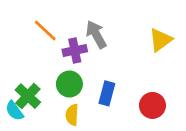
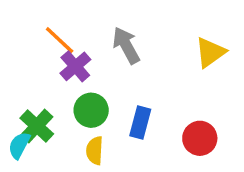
purple cross: (75, 51) -> (75, 66), moved, turned -30
cyan semicircle: (14, 111) -> (19, 145), turned 65

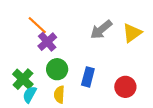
gray arrow: (126, 45) -> (101, 30), moved, turned -100
cyan semicircle: (19, 145) -> (30, 95), moved

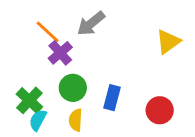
gray arrow: (101, 30) -> (91, 23), moved

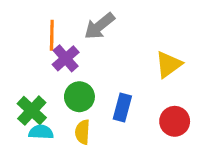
orange line: (48, 32) -> (52, 35), turned 48
yellow triangle: (168, 42) -> (169, 64), moved
cyan semicircle: (38, 120) -> (41, 132), turned 65

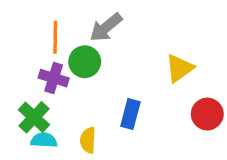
purple cross: (66, 58) -> (54, 78), moved, turned -32
green circle: (79, 97) -> (85, 62), moved
red circle: (175, 121) -> (207, 114), moved

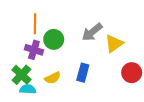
gray arrow: (106, 27) -> (92, 32), moved
yellow semicircle: (88, 140) -> (53, 78), moved, turned -119

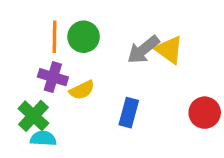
green circle: (54, 39) -> (84, 37), moved
yellow triangle: (114, 44) -> (169, 50), moved, turned -48
yellow semicircle: (53, 78) -> (82, 90), moved

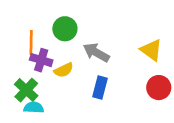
orange line: (54, 37) -> (31, 43), moved
gray arrow: (143, 50) -> (96, 53), moved, turned 68
yellow triangle: (169, 50) -> (151, 50), moved

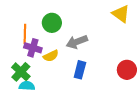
yellow triangle: (151, 50) -> (121, 14), moved
gray arrow: (96, 53) -> (77, 42), turned -50

